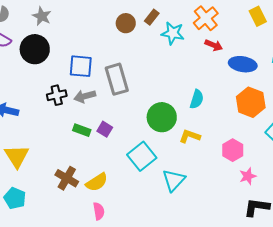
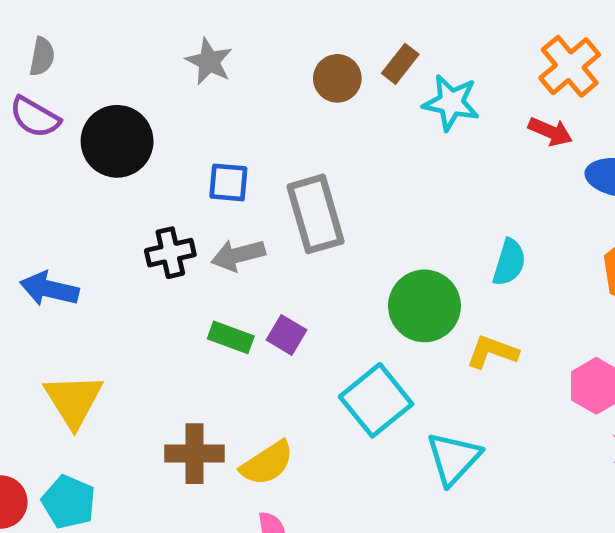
gray star: (42, 16) -> (209, 61), moved
orange cross: (206, 18) -> (570, 66), moved
blue square: (81, 66) -> (228, 182), size x0.7
brown cross: (67, 178) -> (195, 454), turned -30

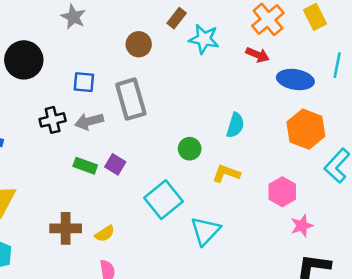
brown circle: (337, 78) -> (139, 44), moved
green circle: (424, 306) -> (190, 149), size x0.6
yellow semicircle: (267, 463) -> (105, 234), size x0.7

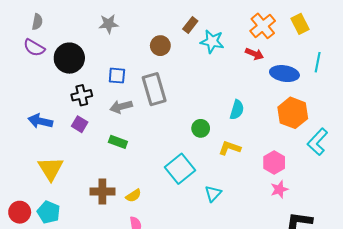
gray star: (73, 17) -> (109, 24), turned -30
black cross: (53, 120) -> (82, 95), moved
purple square: (115, 164) -> (80, 124), moved
pink star: (302, 226) -> (279, 189), moved
cyan triangle: (205, 231) -> (213, 194), size x0.7

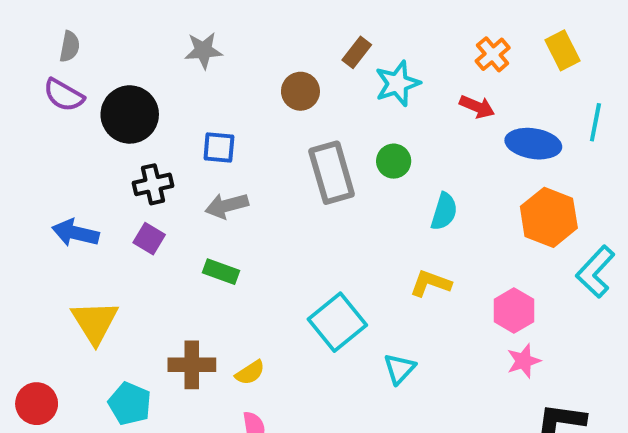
orange cross: (263, 26) -> (493, 54), size x0.7
cyan star: (212, 41) -> (397, 83), turned -30
gray rectangle: (154, 89) -> (332, 173), moved
green circle: (201, 128) -> (394, 161), moved
cyan pentagon: (49, 212) -> (130, 404), moved

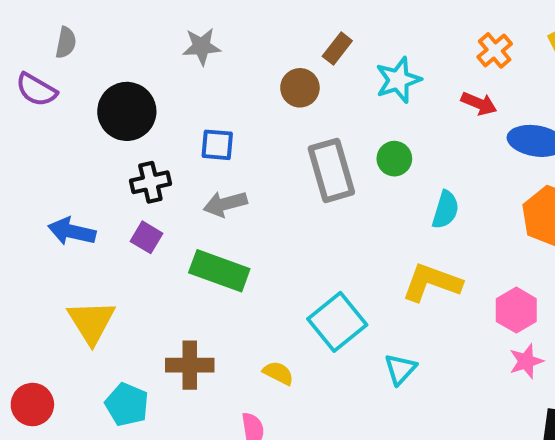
brown rectangle: (357, 52) -> (337, 48), moved
purple semicircle: (64, 95) -> (36, 90), moved
green rectangle: (221, 272) -> (219, 271), size x1.6
yellow L-shape: (430, 283) -> (432, 283), size x1.4
yellow semicircle: (250, 373) -> (278, 373), moved, turned -120

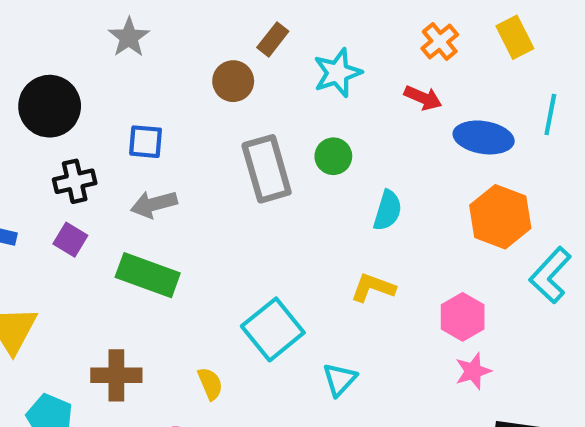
gray star: (202, 47) -> (129, 37), turned -30
yellow L-shape: (432, 283) -> (373, 288), size x0.7
yellow semicircle: (278, 373) -> (210, 384), turned 40

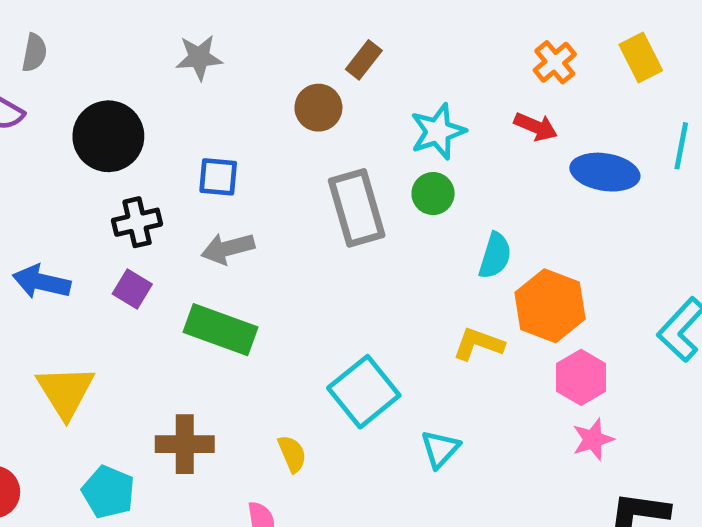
gray star: (129, 37) -> (199, 57), turned 30
cyan star: (338, 73) -> (438, 131), moved
orange hexagon: (500, 217) -> (550, 306), moved

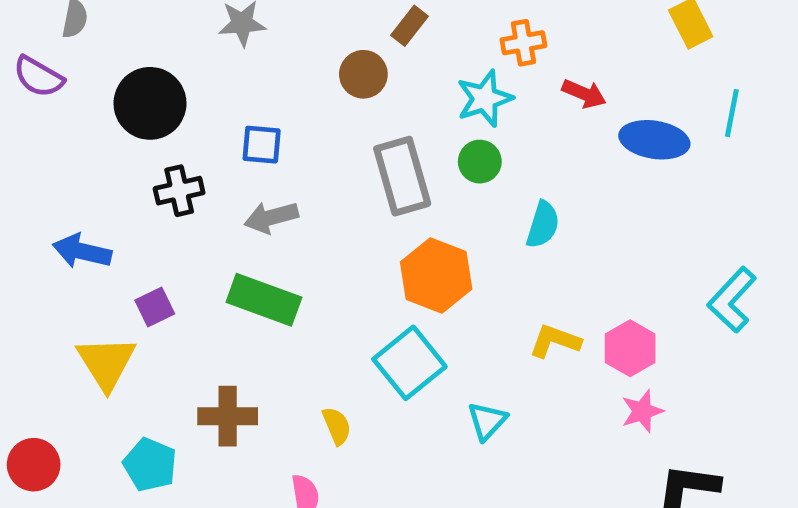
orange cross: (555, 62) -> (523, 43), moved, turned 30
purple square: (132, 289) -> (155, 307), moved, turned 33
orange hexagon: (550, 306) -> (436, 276), moved
yellow L-shape: (478, 344) -> (555, 341), moved

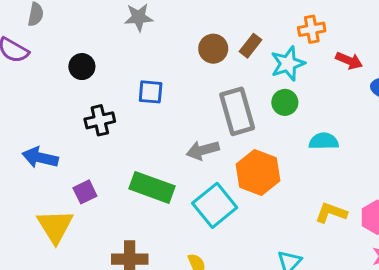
brown rectangle: (409, 26) -> (251, 46), moved
black circle: (150, 103) -> (82, 67), size x0.6
gray arrow: (271, 217) -> (203, 150), moved
cyan semicircle: (543, 225) -> (324, 141), turned -108
cyan square: (409, 363) -> (215, 205), moved

